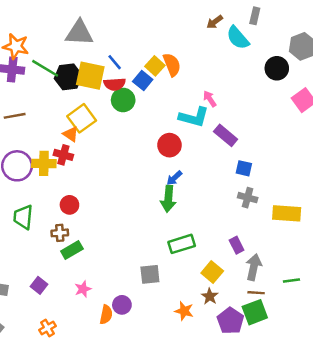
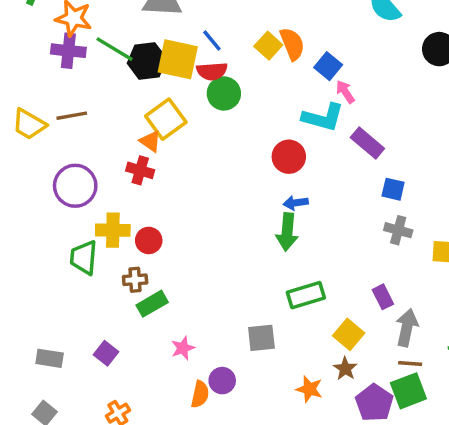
blue square: (143, 80) -> (328, 66), moved
yellow cross: (44, 163) -> (113, 230), moved
blue arrow: (174, 178) -> (296, 203), turned 35
pink star: (83, 289) -> (183, 348), moved

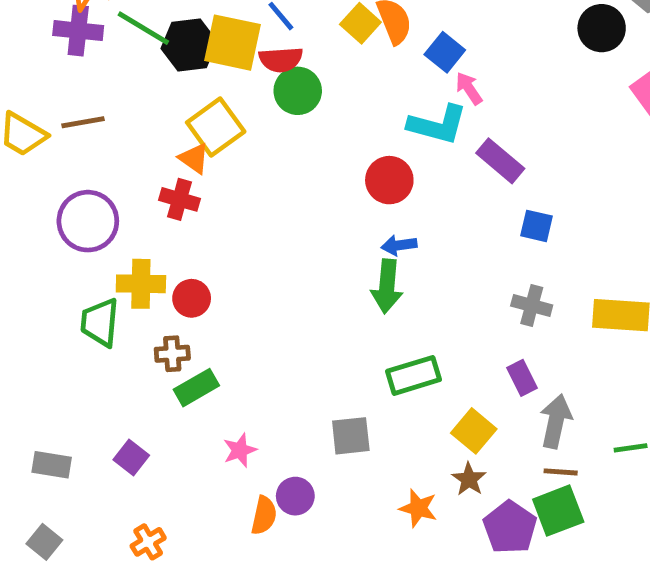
gray cross: (398, 230) -> (532, 306), moved

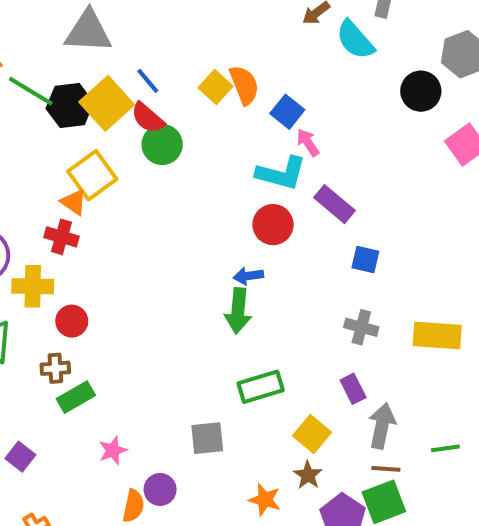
yellow square: (233, 43) -> (107, 103), turned 36
red semicircle: (281, 59) -> (148, 118), turned 45
red circle: (389, 180) -> (273, 225), moved
yellow cross: (141, 284) -> (33, 286), moved

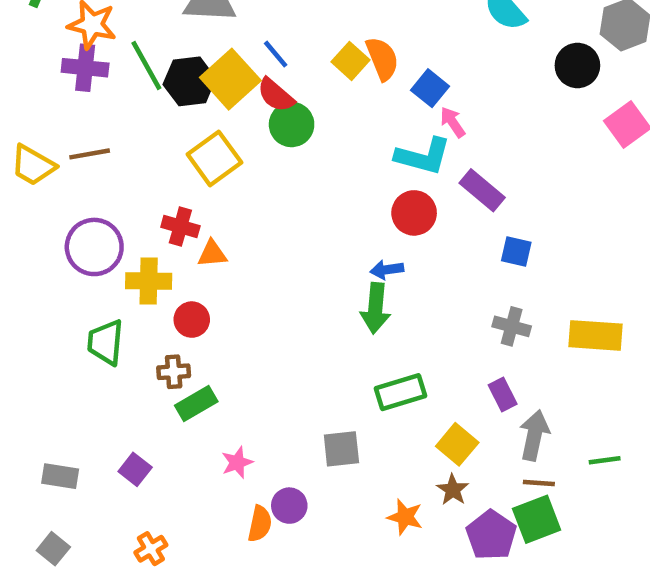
green line: (31, 91) -> (146, 65), turned 30
orange triangle: (74, 202) -> (212, 254), moved, turned -40

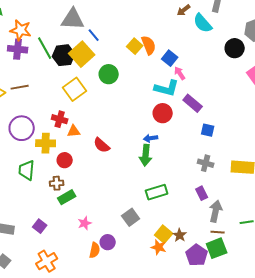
blue line: (276, 54) -> (94, 35), moved
red semicircle: (276, 95) -> (102, 145), moved
yellow square: (457, 444) -> (164, 234), moved
gray square: (341, 449) -> (131, 217), turned -30
orange cross: (151, 549) -> (47, 261), size x1.5

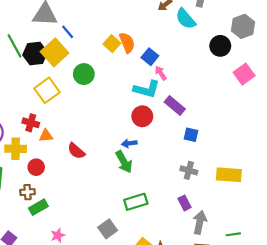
green arrow: (146, 155) -> (124, 162), turned -35

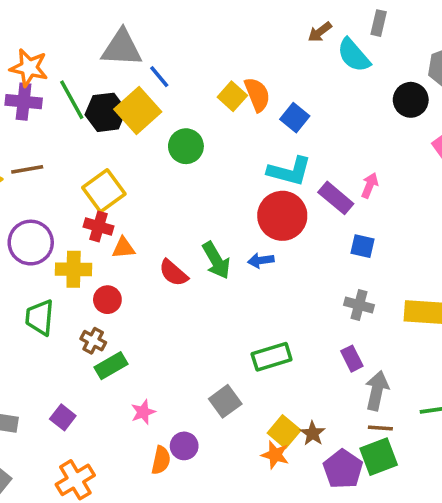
pink arrow: (161, 73) -> (370, 185), moved, turned 56
yellow square: (47, 90) -> (104, 191), moved
red circle: (142, 116) -> (282, 216), size x1.4
green arrow: (124, 162) -> (216, 260), moved
brown cross: (27, 192) -> (93, 341), turned 32

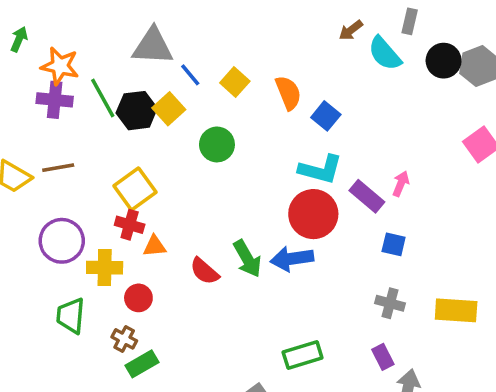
yellow square: (232, 96) -> (235, 82), moved
black circle: (411, 100) -> (444, 61), moved
yellow square: (138, 111) -> (169, 109), size x0.7
blue arrow: (261, 260) -> (292, 259), size x1.6

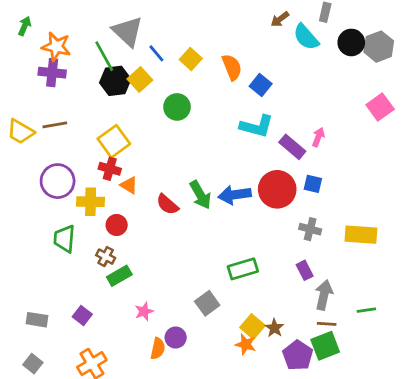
gray triangle: (153, 46) -> (128, 31), turned 40
green line: (103, 98) -> (104, 56), moved
red circle: (313, 214) -> (277, 189), moved
orange triangle: (155, 246) -> (129, 185), turned 36

